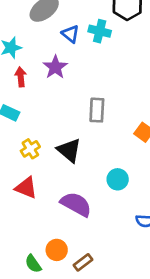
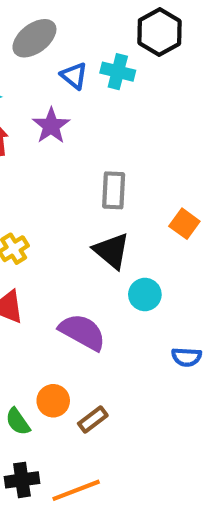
black triangle: (69, 150) -> (112, 251), moved

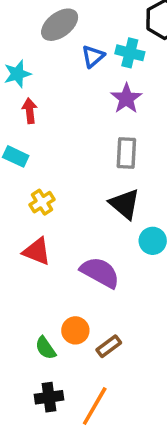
blue triangle: (74, 76) -> (93, 56), turned 40
purple star: (51, 126) -> (126, 98), moved
orange line: (76, 490) -> (95, 406), turned -39

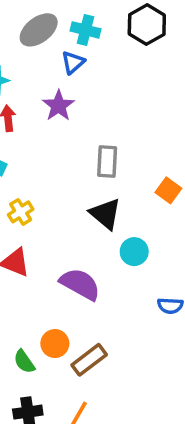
cyan cross: (130, 53) -> (86, 30), moved
purple star: (126, 98) -> (58, 106), moved
brown rectangle: (109, 346) -> (89, 360), size x1.4

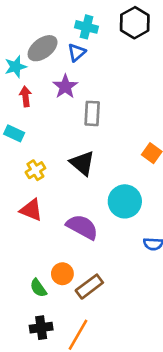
gray ellipse: (39, 30) -> (43, 48), moved
gray rectangle: (107, 161) -> (92, 113), moved
black triangle: (105, 214) -> (82, 163), moved
cyan circle: (134, 252) -> (125, 201), size x1.5

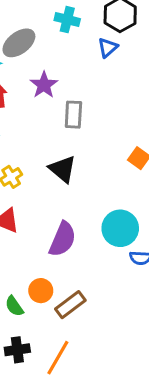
blue triangle: (77, 52) -> (108, 48), moved
cyan circle: (125, 201) -> (120, 228), moved
purple semicircle: (82, 227) -> (63, 239), turned 84

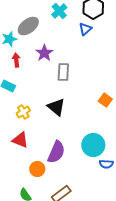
cyan cross: (67, 20) -> (59, 11), turned 35
orange circle: (41, 291) -> (37, 169), moved

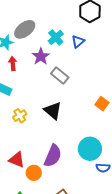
cyan cross: (59, 11) -> (56, 37), moved
blue triangle: (85, 29) -> (78, 41), moved
gray rectangle: (63, 72) -> (60, 76), turned -54
red triangle: (20, 140) -> (17, 160), moved

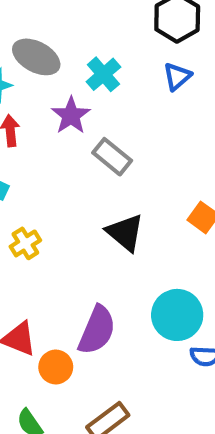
gray ellipse: (25, 29) -> (36, 57), turned 65
blue triangle: (78, 41) -> (177, 76), moved
black triangle: (53, 111) -> (125, 233), moved

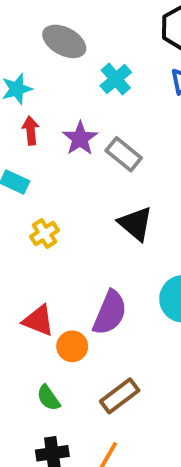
gray ellipse: (36, 57) -> (64, 41), moved
purple star: (71, 115) -> (80, 138), moved

